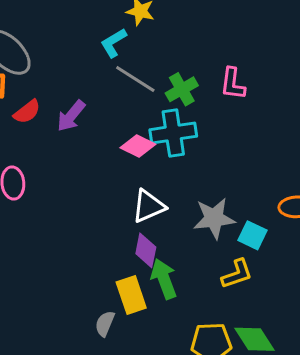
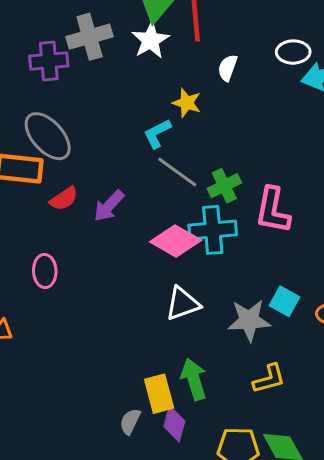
pink L-shape: (233, 84) -> (273, 210), moved, size x1.4
pink diamond: (138, 146) -> (176, 241), size x1.4
cyan square: (252, 235) -> (284, 301), moved
purple diamond: (146, 250) -> (174, 424), moved

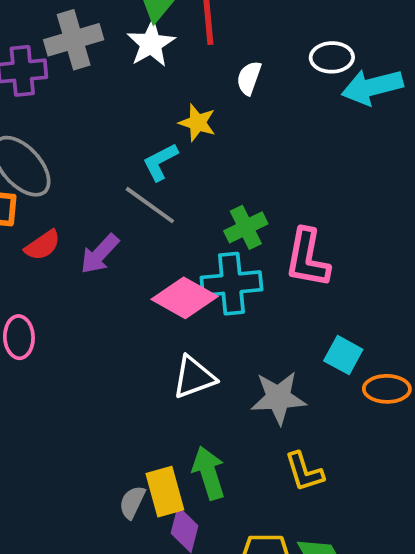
gray line: (177, 172) -> (150, 205), moved
cyan square: (284, 301) -> (343, 355), moved
yellow L-shape: (269, 379) -> (304, 472), turned 88
gray semicircle: (130, 421) -> (132, 502), moved

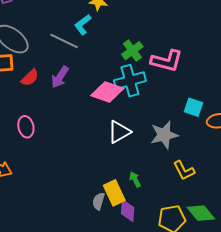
gray line: (150, 205) -> (64, 41), moved
pink L-shape: (307, 258) -> (167, 61), turned -76
green arrow: (209, 473) -> (135, 179), size x0.6

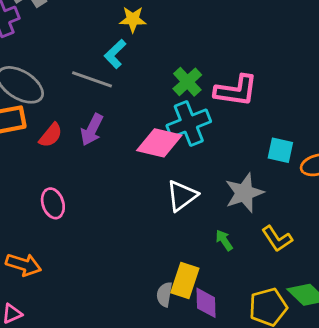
green arrow: (135, 179) -> (224, 240), moved
yellow rectangle: (114, 193) -> (185, 281), turned 50

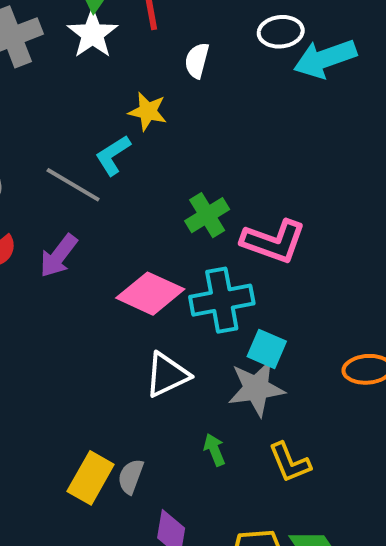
cyan cross: (189, 124) -> (222, 300), moved
cyan square: (280, 150) -> (267, 349), moved
yellow rectangle: (185, 281) -> (91, 478), moved
gray semicircle: (164, 294) -> (131, 476), moved

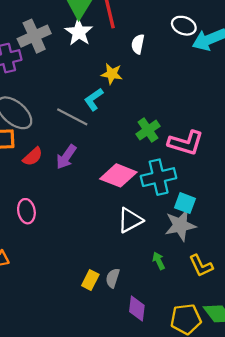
white ellipse: (281, 32) -> (184, 26), turned 30
yellow rectangle: (91, 478) -> (90, 280), size x0.7

